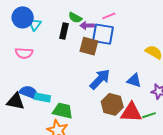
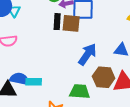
black rectangle: (64, 31) -> (57, 22), moved
green trapezoid: (63, 111) -> (80, 91), moved

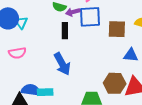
brown square: (71, 23) -> (117, 29), moved
blue arrow: (87, 54) -> (62, 64), moved, turned 120

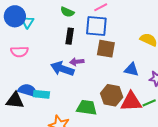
purple arrow: (73, 12) -> (77, 62), moved
brown square: (117, 29) -> (106, 49), moved
blue arrow: (62, 64) -> (62, 69), turned 130

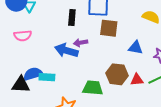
blue semicircle: (28, 90) -> (33, 74), turned -30
red triangle: (131, 102) -> (137, 80), size x0.6

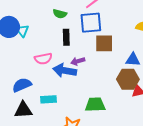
pink semicircle: (23, 36) -> (43, 59), moved
blue semicircle: (33, 74) -> (22, 85), moved
brown hexagon: (117, 74) -> (128, 79), moved

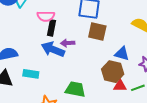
black rectangle: (66, 37) -> (51, 28), moved
pink semicircle: (43, 59) -> (46, 16), moved

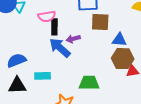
blue arrow: (53, 49) -> (60, 48), turned 30
blue triangle: (122, 54) -> (119, 40), moved

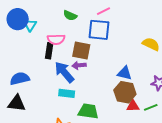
brown square: (100, 22) -> (81, 50), moved
black rectangle: (54, 27) -> (49, 51), moved
cyan rectangle: (43, 76) -> (67, 93), moved

